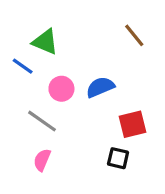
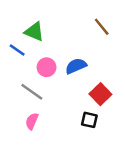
red square: (133, 124) -> (100, 94), turned -30

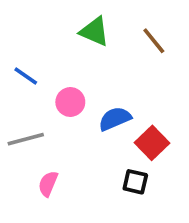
green triangle: (34, 32) -> (94, 31), moved
blue semicircle: (76, 66) -> (115, 119), moved
gray line: (32, 92) -> (26, 139), moved, turned -50

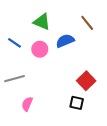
green triangle: (94, 31) -> (42, 22), moved
pink circle: (70, 102) -> (40, 49), moved
blue semicircle: (115, 119) -> (65, 41), moved

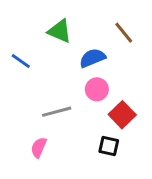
pink circle: (40, 49) -> (97, 89), moved
gray line: (15, 79) -> (57, 112), moved

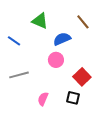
pink circle: (97, 89) -> (56, 60), moved
gray line: (57, 112) -> (19, 75), moved
pink semicircle: (39, 147) -> (43, 99), moved

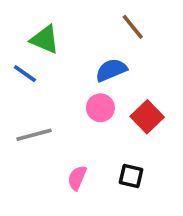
green triangle: (40, 21) -> (45, 40), moved
brown line: (83, 22) -> (133, 27), moved
red square: (82, 77) -> (147, 117), moved

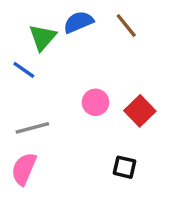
green triangle: (45, 40) -> (43, 37), turned 48
blue semicircle: (111, 70) -> (78, 22), moved
pink semicircle: (77, 178) -> (24, 169), moved, size x1.4

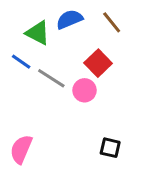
green triangle: (43, 37) -> (38, 33), turned -44
red square: (140, 111) -> (98, 63), moved
gray line: (32, 128) -> (51, 78), moved, turned 48

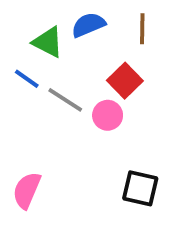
brown line: (112, 22) -> (142, 29), turned 40
black square: (110, 148) -> (140, 188), size x1.4

